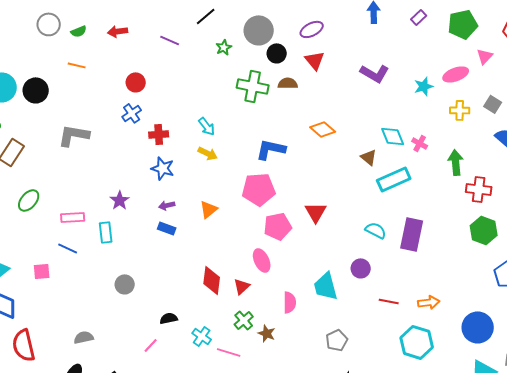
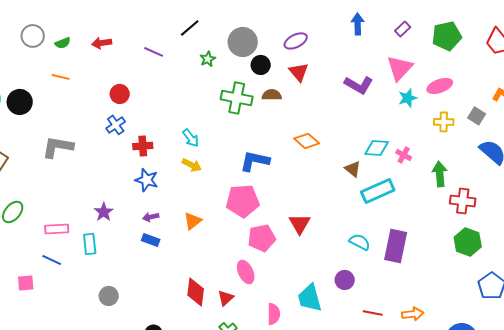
pink triangle: (485, 56) -> (400, 68), moved, size x1.6
cyan diamond: (393, 136) -> (377, 148), turned -65

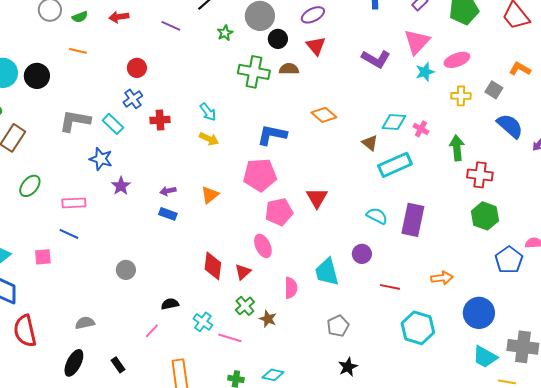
blue star: (147, 180) -> (101, 159), moved
cyan rectangle: (90, 244) -> (113, 124), moved, turned -40
orange arrow: (413, 314) -> (442, 278), moved

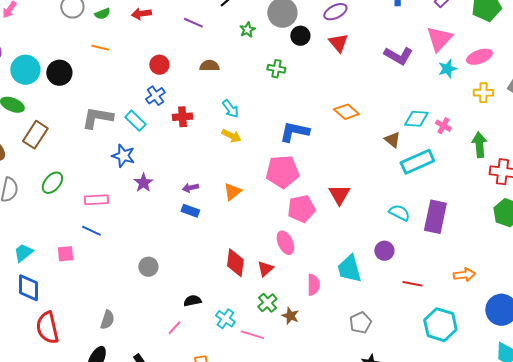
brown semicircle: (289, 69) -> (209, 66), moved
green cross: (254, 72) -> (276, 69), size x0.6
gray semicircle: (85, 323) -> (107, 320), turned 120

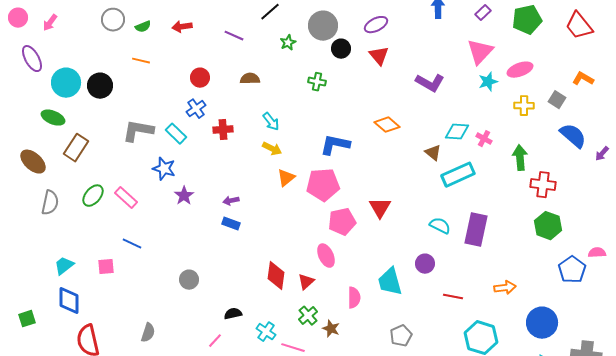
purple L-shape: (398, 56) -> (430, 83), moved
orange triangle: (232, 192) -> (286, 178), moved
pink rectangle: (96, 200) -> (126, 198), moved, turned 45

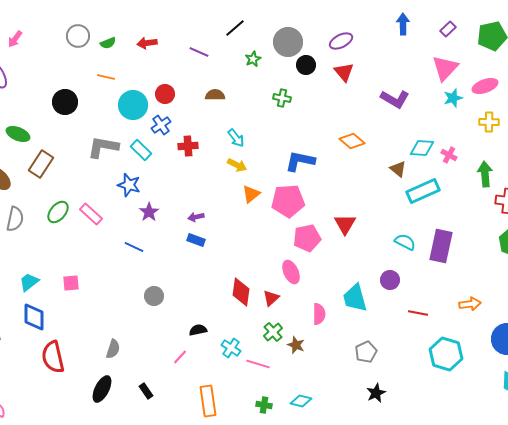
cyan circle: (66, 83) -> (133, 105), moved
blue line: (132, 244) -> (134, 247), moved

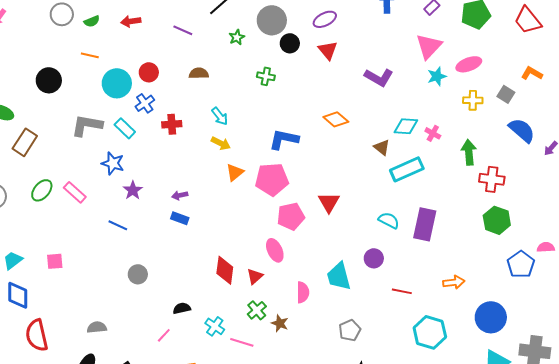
gray semicircle: (113, 349) -> (97, 327), turned -114

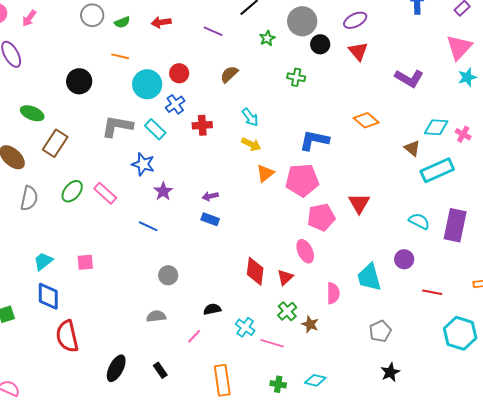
brown semicircle: (199, 73) -> (229, 74), turned -42
gray semicircle: (97, 327) -> (156, 316), moved

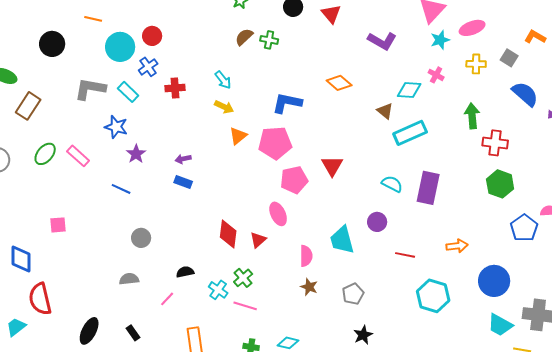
brown semicircle: (229, 74) -> (244, 37), moved
pink cross: (463, 134) -> (436, 75), moved
cyan trapezoid: (43, 261) -> (16, 327), moved
green cross: (287, 311) -> (243, 278), moved
brown star: (310, 324) -> (309, 287), moved

